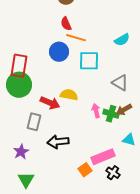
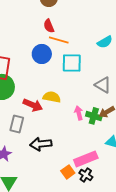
black cross: (113, 173) -> (86, 175), moved

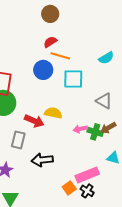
red semicircle: (49, 26) -> (50, 42), turned 80
pink arrow: (79, 113) -> (80, 129), turned -88

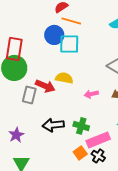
cyan square: (73, 79) -> (69, 44), moved
green cross: (95, 132) -> (81, 126), moved
gray rectangle: (18, 140) -> (29, 95), moved

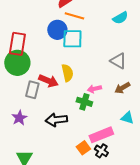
yellow semicircle: (64, 78) -> (67, 73), turned 66
green cross: (81, 126) -> (84, 102), moved
purple star: (16, 135) -> (19, 118), moved

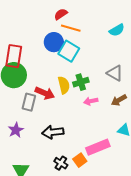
cyan square: (72, 39) -> (69, 51), turned 30
green cross: (84, 102) -> (81, 82), moved, turned -35
black cross: (101, 151) -> (61, 163), moved

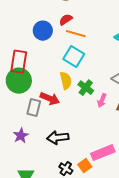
blue circle: (54, 42) -> (43, 31), moved
green cross: (81, 82) -> (86, 88), turned -35
yellow semicircle: (64, 85) -> (66, 81), moved
pink arrow: (91, 101) -> (102, 101), moved, turned -56

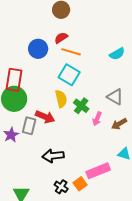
purple star: (21, 136) -> (11, 135), moved

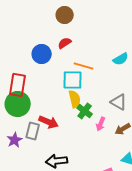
orange line: (71, 52) -> (84, 66), moved
cyan square: (69, 75) -> (73, 80), turned -30
yellow semicircle: (61, 99) -> (75, 99), moved

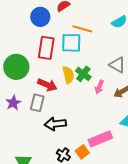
red rectangle: (18, 85) -> (46, 48), moved
yellow semicircle: (75, 99) -> (68, 75), moved
gray rectangle: (33, 131) -> (37, 103), moved

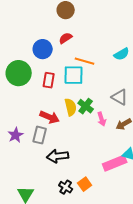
red rectangle: (46, 48) -> (49, 80), size x0.7
green circle: (16, 67) -> (19, 73), moved
pink arrow: (99, 87) -> (102, 119), turned -40
pink rectangle: (100, 139) -> (115, 163), moved

